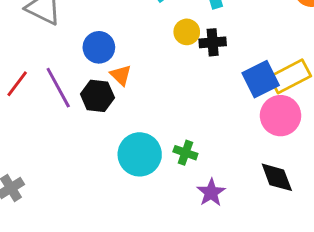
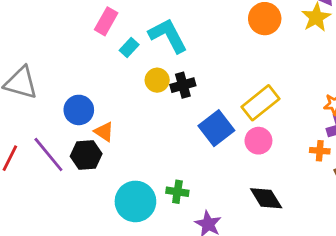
blue square: (261, 79) -> (216, 128), moved
pink circle: (281, 116) -> (258, 141), size x0.7

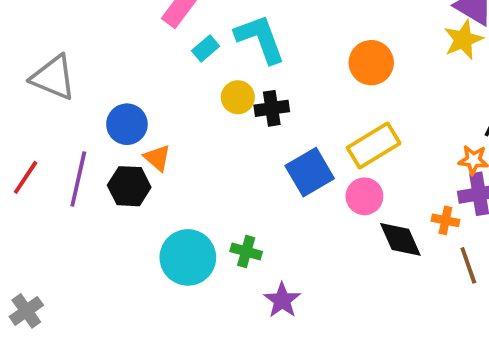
orange circle: (265, 19) -> (371, 63), moved
purple line: (48, 154) -> (78, 179), turned 45
black diamond: (266, 198) -> (400, 239), moved

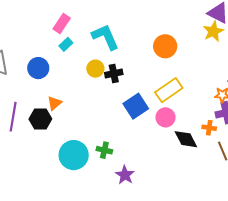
cyan rectangle: (206, 48) -> (66, 44), moved
blue circle: (127, 124) -> (38, 68), moved
orange triangle: (157, 158) -> (54, 103), turned 42

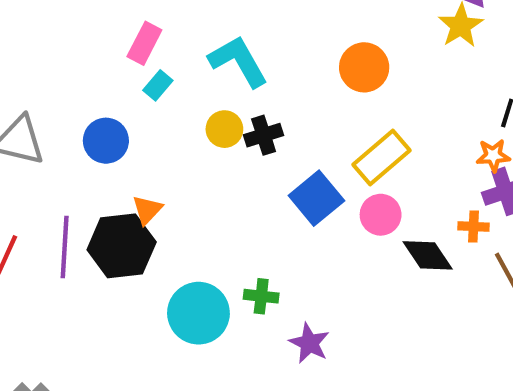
black hexagon: (40, 119) -> (122, 246), size x1.4

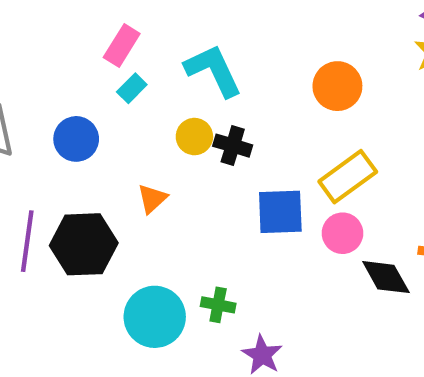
black cross: (264, 135) -> (233, 146), turned 30
blue square: (316, 198) -> (280, 212), turned 33
orange triangle: (147, 210) -> (152, 199), moved

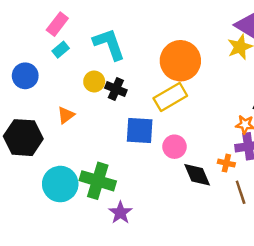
orange circle: (337, 86) -> (180, 61), size x1.4
yellow rectangle: (348, 177) -> (170, 97), moved
green cross: (218, 305) -> (98, 181), size x1.8

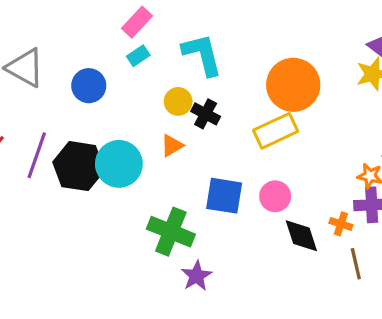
orange triangle: (66, 115) -> (172, 146), moved
blue square: (140, 130) -> (224, 196), moved
cyan circle: (60, 184) -> (119, 164), moved

